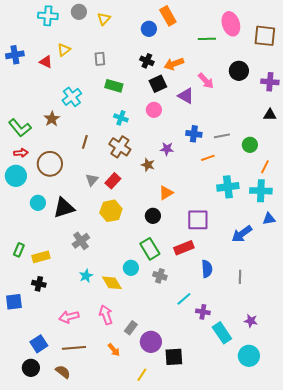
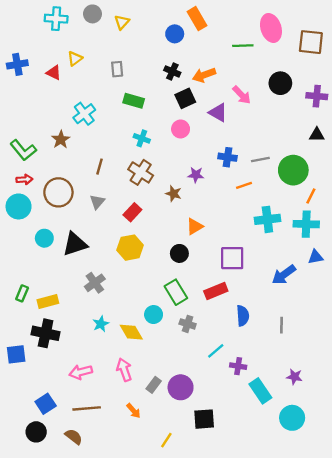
green circle: (250, 145) -> (293, 170), size x1.6
gray triangle: (92, 180) -> (97, 202), moved
black cross: (39, 284) -> (46, 333), size x1.6
purple circle: (151, 342) -> (181, 387), moved

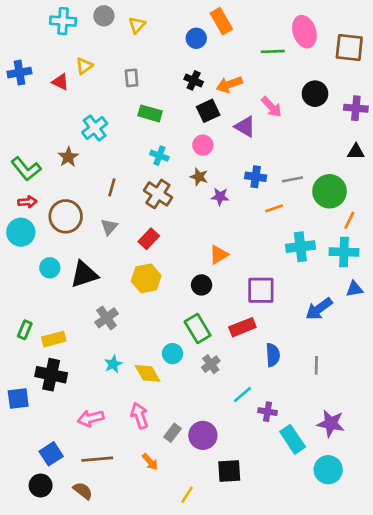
brown star: (174, 194) -> (199, 177), moved
gray cross: (188, 324) -> (211, 364), turned 35
purple star: (294, 377) -> (331, 423), size x1.5

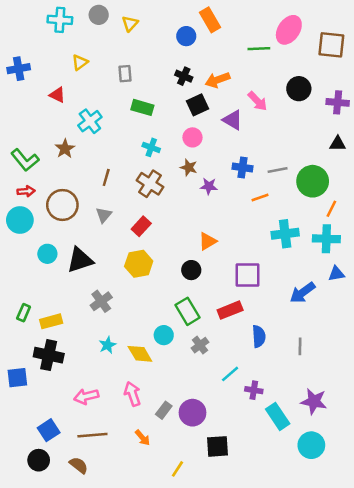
pink ellipse: (304, 32) -> (289, 30), turned 52
red triangle: (60, 82) -> (57, 95), moved

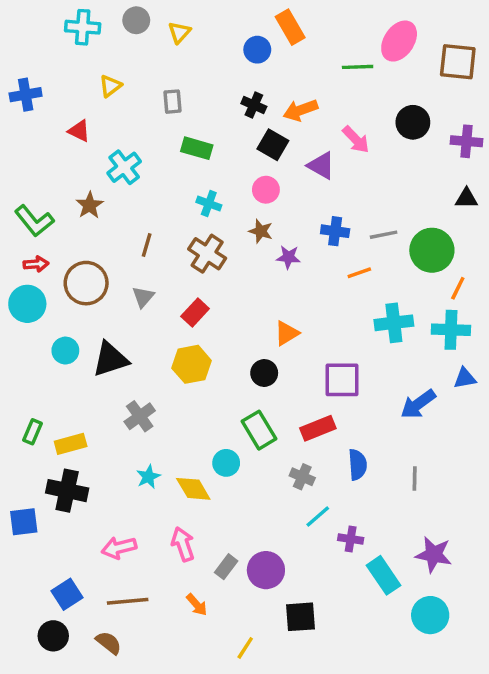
black square: (198, 105) -> (273, 145), turned -35
gray cross: (200, 345) -> (302, 477), moved, turned -30

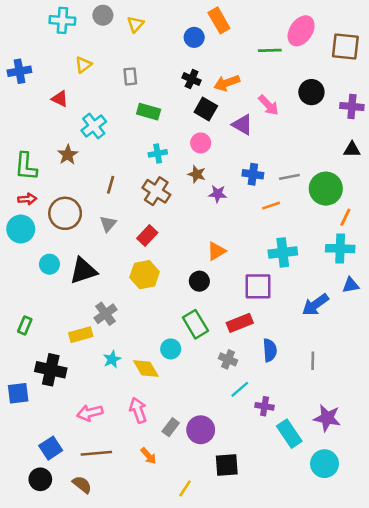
cyan cross: (209, 204) -> (158, 153), turned -30
green L-shape: (34, 221) -> (26, 166), turned 44
cyan cross: (394, 323) -> (283, 252), moved
yellow rectangle: (71, 444) -> (81, 335), moved

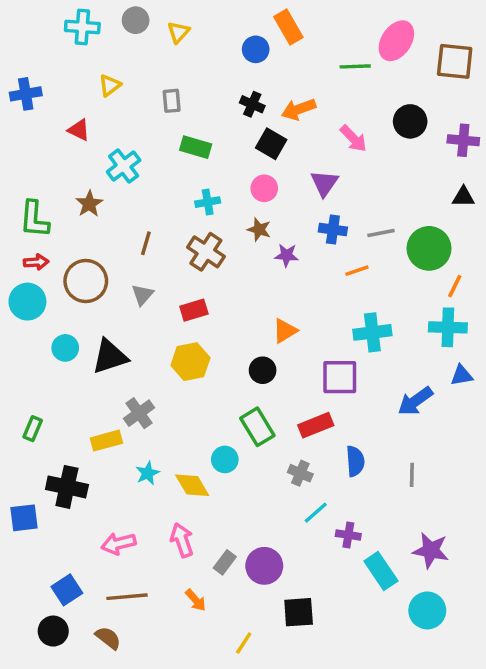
purple triangle: (242, 125) -> (324, 183), moved, turned 35
red rectangle: (147, 236) -> (194, 310), turned 30

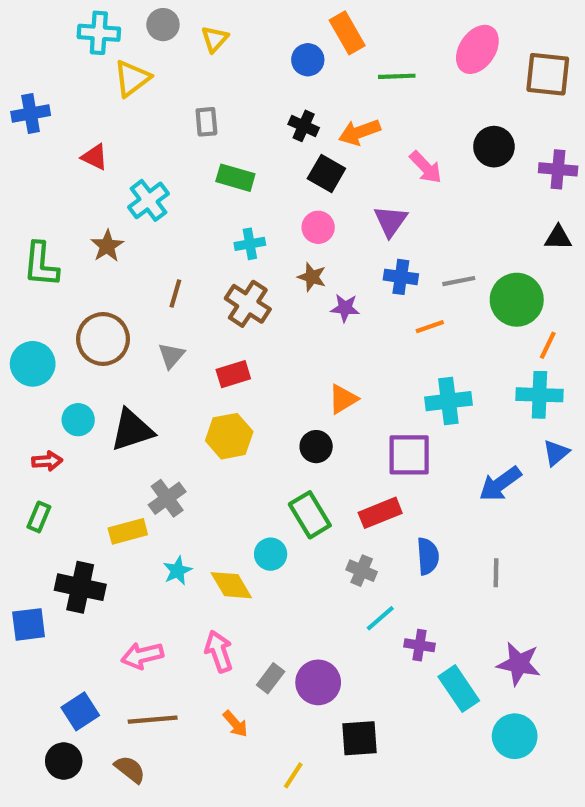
green line: (355, 66) -> (397, 76), moved
yellow triangle: (110, 85) -> (132, 78), moved, size x1.4
red arrow: (36, 262) -> (47, 461), moved
blue triangle: (462, 375) -> (556, 453), turned -30

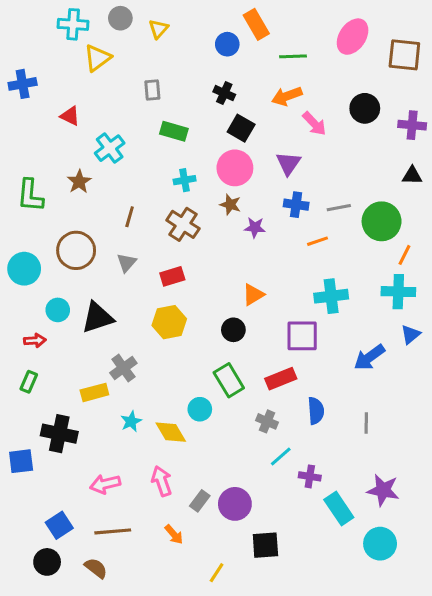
orange arrow: (360, 132) -> (287, 96), moved
pink circle: (318, 227) -> (235, 168), size x1.5

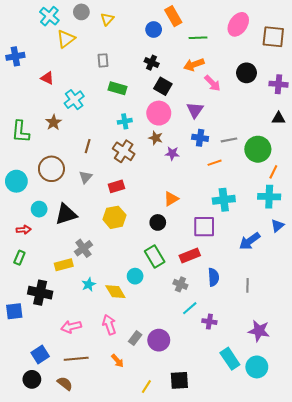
cyan cross: (73, 24) -> (49, 16), turned 36
cyan rectangle: (339, 509) -> (230, 359), moved
black square: (265, 545) -> (179, 380), moved

